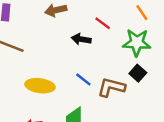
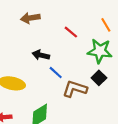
black arrow: (81, 39) -> (41, 55), moved
blue line: (83, 79) -> (56, 73), moved

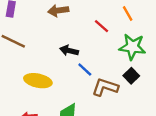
orange line: (106, 25) -> (128, 14), moved

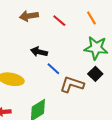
red line: (102, 26) -> (59, 21), moved

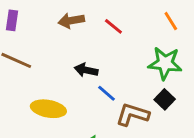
orange line: (91, 18) -> (171, 21), moved

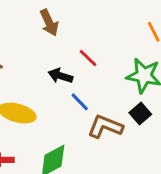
brown arrow: (71, 21) -> (49, 23), turned -110
red line: (113, 26) -> (88, 58), moved

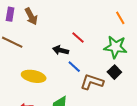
brown arrow: (49, 23) -> (31, 16), moved

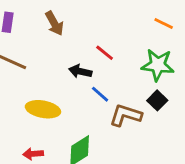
brown arrow: (31, 16) -> (54, 23), moved
orange line: (120, 18) -> (164, 23), turned -32

